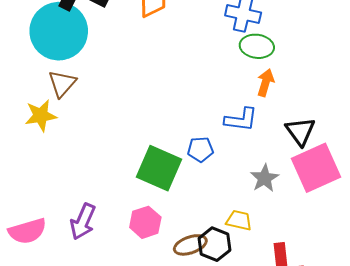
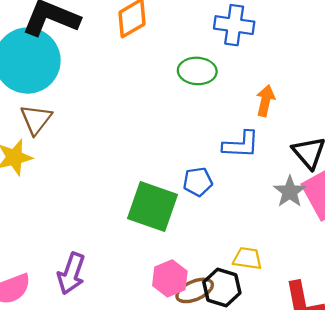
green ellipse: (257, 46) -> (197, 71), moved
gray star: (265, 178) -> (290, 192), moved
pink hexagon: (145, 222) -> (170, 278), moved

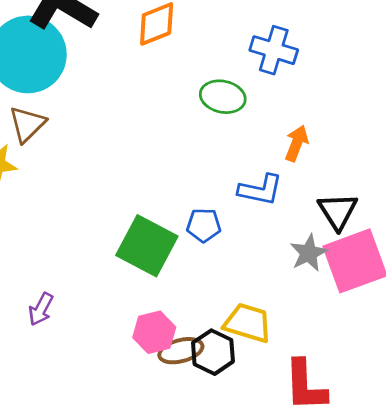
yellow trapezoid: (247, 258) -> (248, 323), size x1.4
purple arrow: (71, 274) -> (41, 309), size x0.7

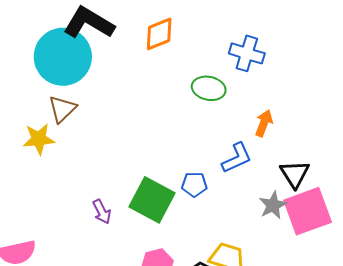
blue L-shape: (260, 190) -> (237, 158), turned -36
purple arrow: (41, 309) -> (102, 212), moved, turned -55

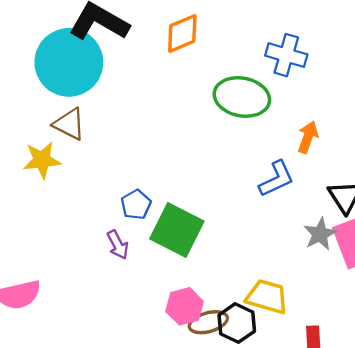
green ellipse: (209, 88) -> (242, 97), size x1.4
brown triangle: (62, 109) -> (69, 124), turned -48
blue pentagon: (194, 184) -> (136, 205), moved, turned -30

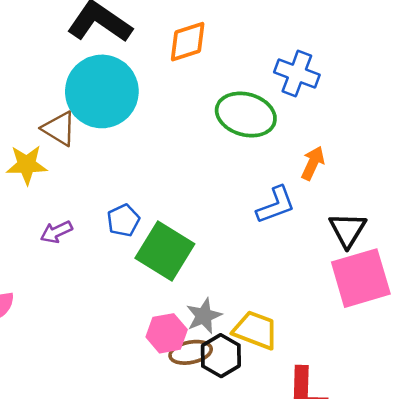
cyan circle: (69, 62) -> (102, 91), moved
gray star: (320, 234) -> (204, 316), moved
purple arrow: (118, 245) -> (56, 232), moved, turned 88

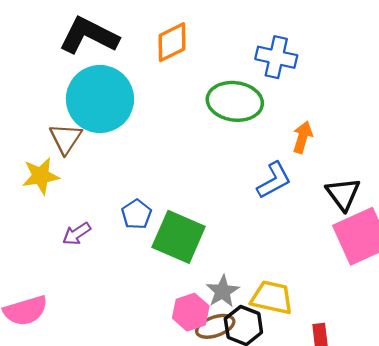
brown triangle: (59, 129) -> (66, 139), turned 40

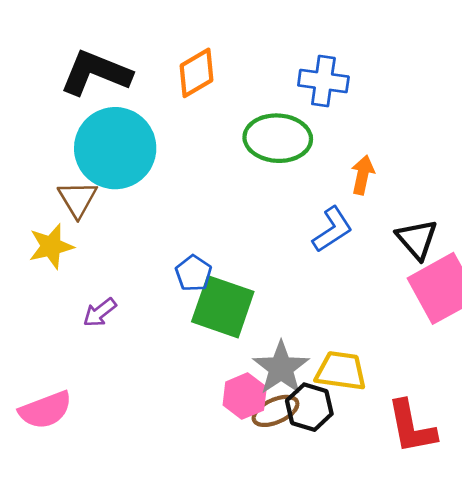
blue pentagon: (136, 214) -> (193, 273), moved
gray star: (223, 291) -> (281, 368), size x1.4

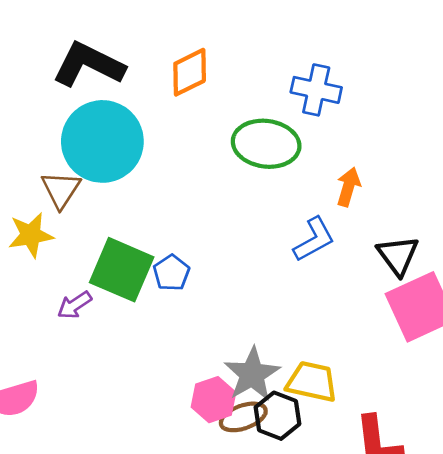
green square: (223, 307) -> (122, 270), moved

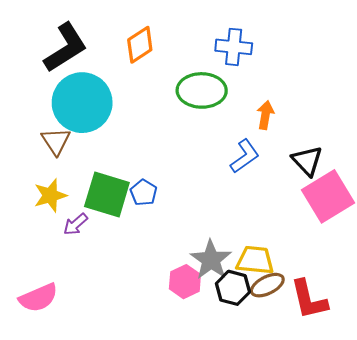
black L-shape: (89, 65) -> (66, 48), turned 128
yellow star: (31, 235) -> (50, 196), moved
brown ellipse: (243, 417) -> (267, 285), moved

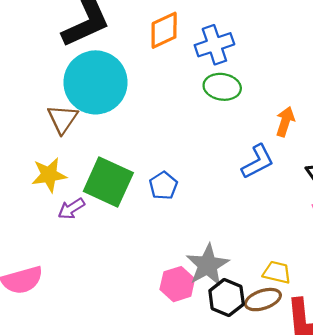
blue cross: (234, 47) -> (214, 45), moved, turned -32
green ellipse: (202, 90) -> (222, 87), size x0.7
blue pentagon: (144, 193) -> (163, 186), moved
yellow trapezoid: (255, 260) -> (277, 272), moved, size x0.7

